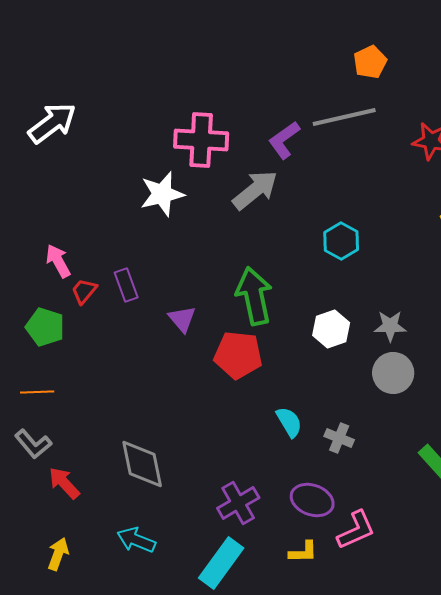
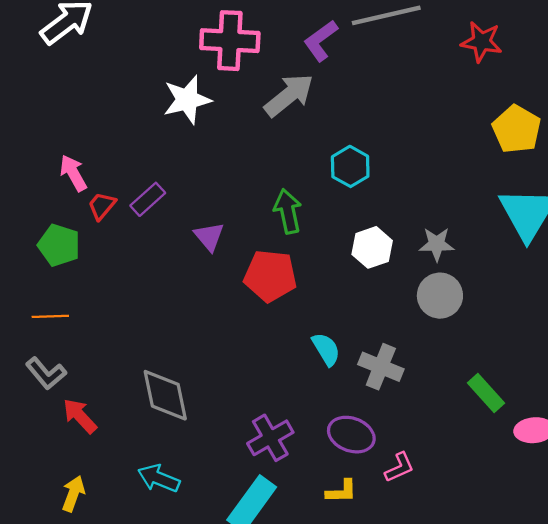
cyan hexagon: (341, 241) -> (350, 166), moved
purple rectangle: (126, 285) -> (148, 199), turned 68
green arrow: (254, 296) -> (288, 211), size x0.7
gray cross: (339, 438) -> (381, 367), size x1.4
pink L-shape: (356, 530) -> (399, 467), size x0.7

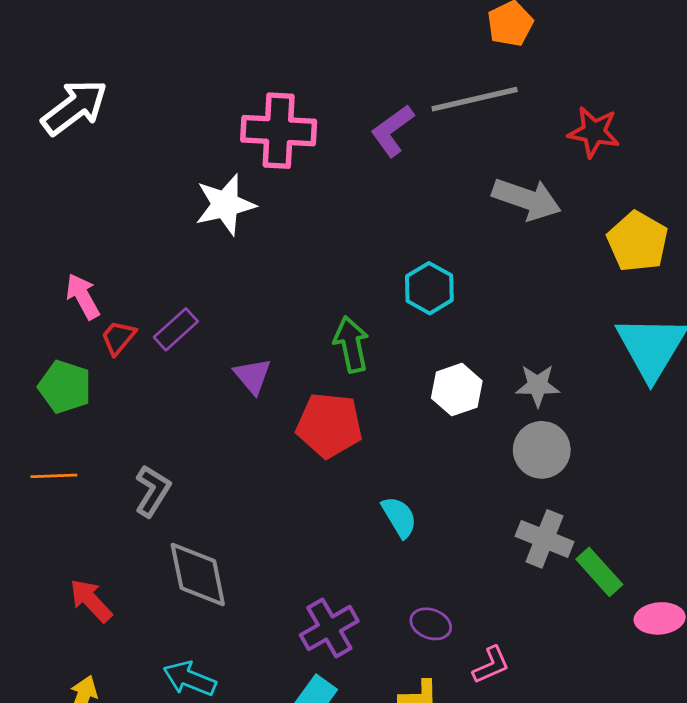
gray arrow: (289, 95) -> (527, 199), moved, turned 58
gray cross: (381, 367) -> (544, 539), moved
gray L-shape: (46, 373) -> (153, 491), moved, turned -108
purple ellipse: (351, 435) -> (431, 624), size x0.7

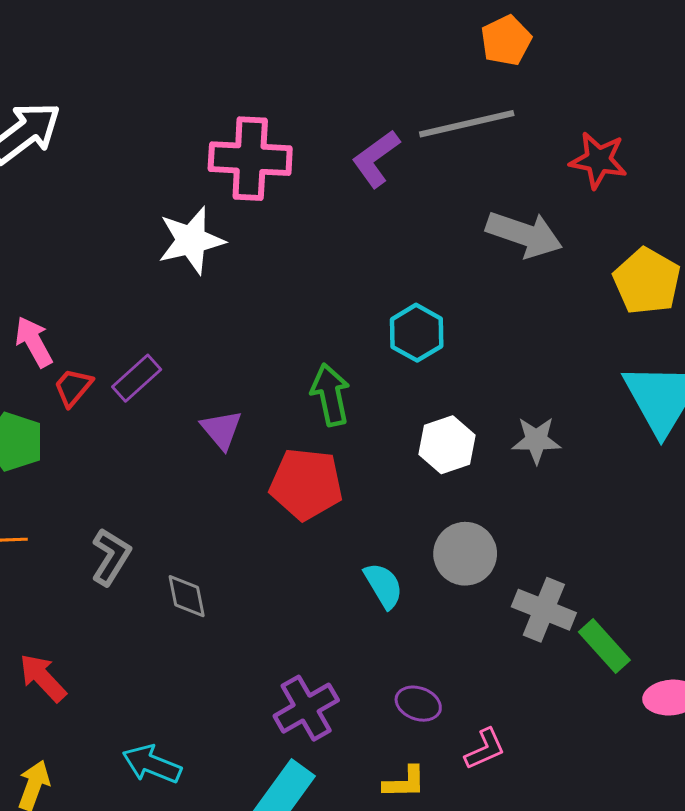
gray circle: (542, 450) -> (465, 554), moved
gray diamond: (198, 575) -> (187, 596), moved, size x0.6

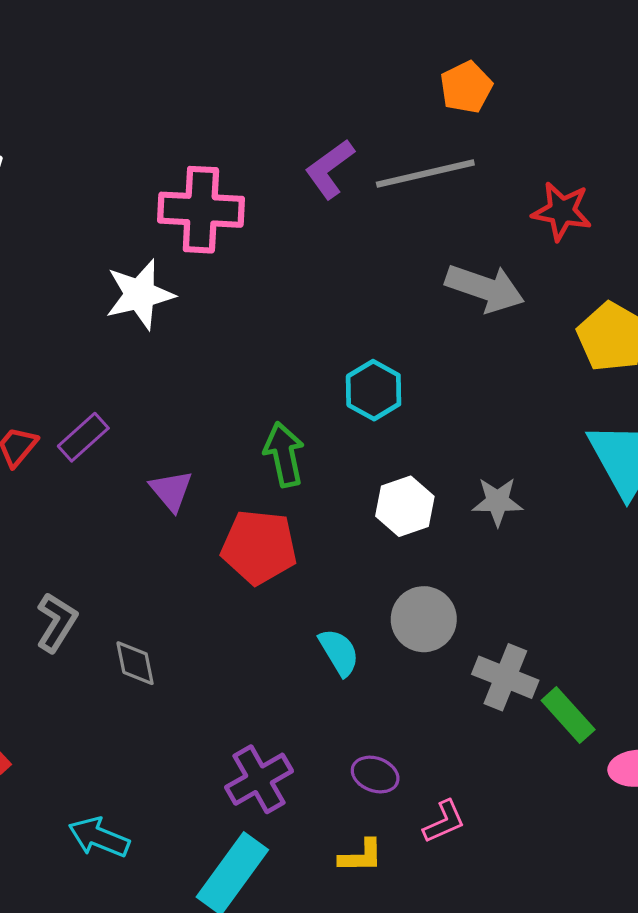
purple L-shape: (376, 159) -> (330, 169), moved

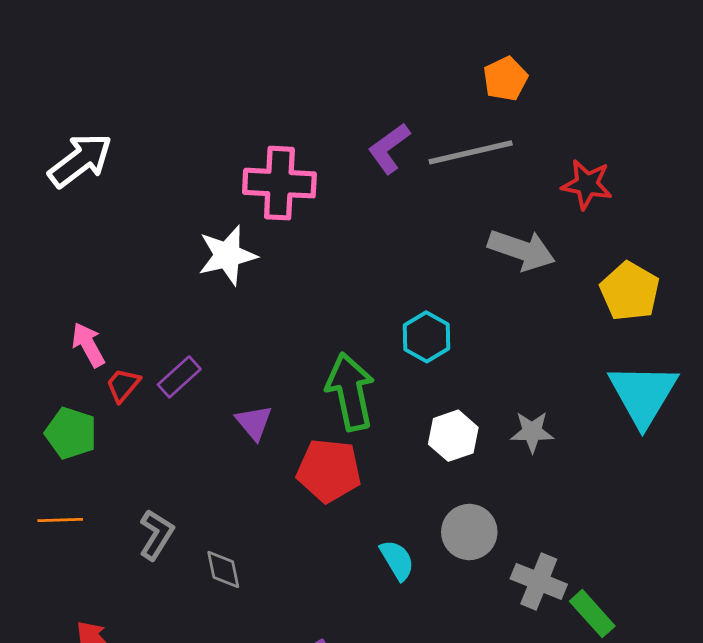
green arrow: (284, 454) -> (350, 392), size x1.4

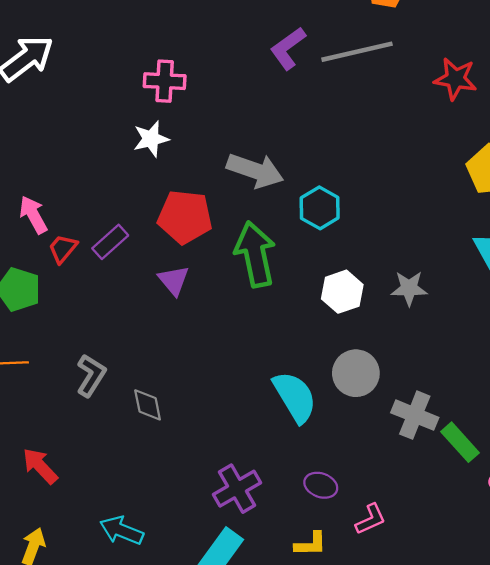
pink cross: (279, 183) -> (165, 81), moved, size x0.7
gray arrow: (521, 250) -> (255, 171), moved
white star: (227, 255) -> (151, 139), size x0.7
red pentagon: (329, 470) -> (185, 217), moved
cyan semicircle: (397, 560) -> (295, 397), size x1.5

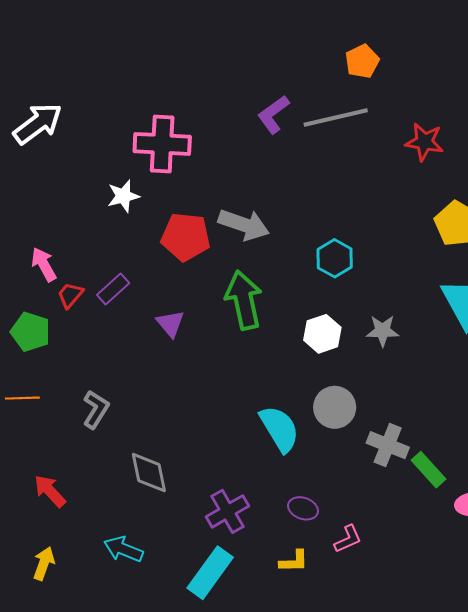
pink cross: (165, 81) -> (162, 144), size x1.5
white star: (151, 139) -> (123, 196), moved
cyan hexagon: (320, 208) -> (335, 258), moved
red pentagon: (185, 217) -> (186, 237), moved
gray diamond: (148, 405) -> (149, 473), moved, size x1.4

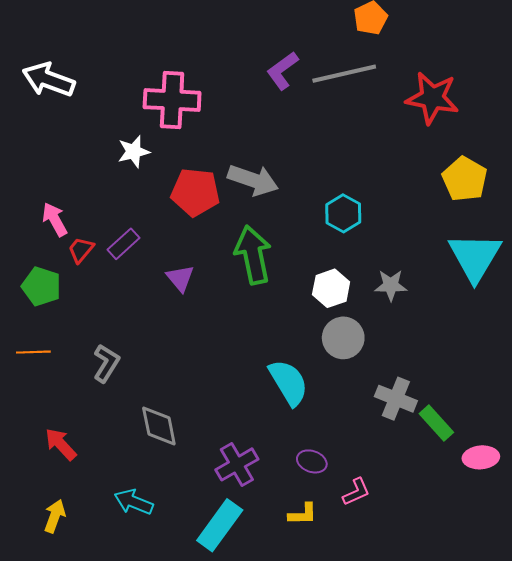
white arrow: (38, 124) -> (49, 80), turned -123
red star: (424, 142) -> (432, 98), size x1.4
gray circle: (335, 407) -> (343, 338), moved

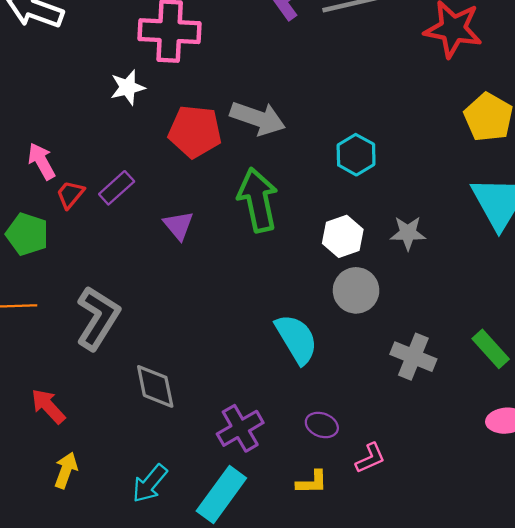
gray L-shape: (106, 363) -> (98, 318), size x1.5
green rectangle: (436, 423) -> (491, 349), moved
cyan arrow: (134, 502) -> (150, 483), moved, turned -72
yellow arrow: (55, 516) -> (66, 470), moved

